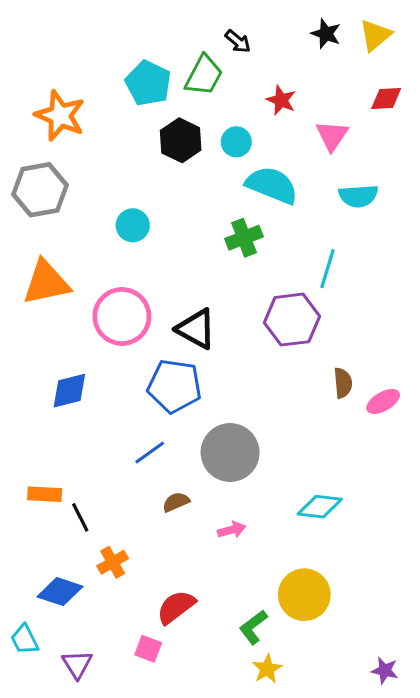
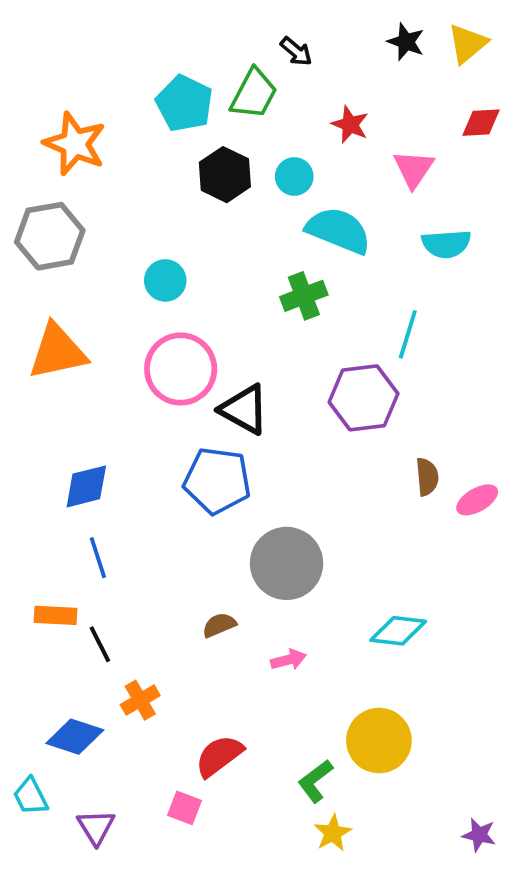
pink circle: (122, 316) -> (181, 369), moved
blue line: (150, 453) -> (98, 558), moved, turned -72

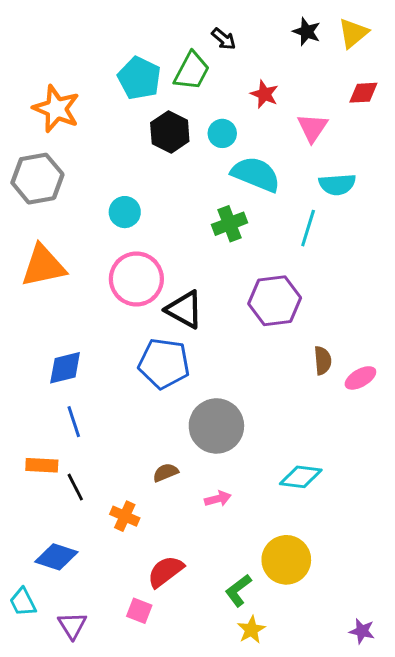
cyan line: (408, 334) -> (308, 228), moved
orange cross: (140, 700) -> (125, 516), moved, turned -36

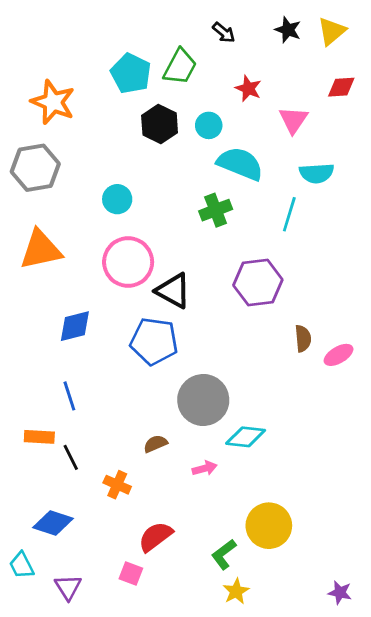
black arrow: (224, 39) -> (224, 33), moved
blue diamond: (65, 368) -> (75, 326), moved
cyan diamond: (301, 477) -> (246, 437), moved

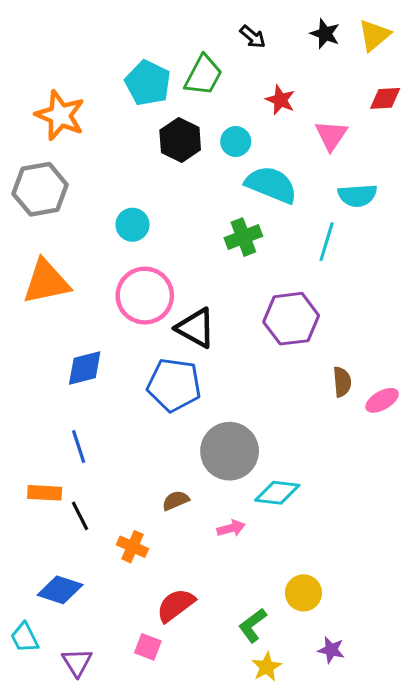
yellow circle: (269, 526) -> (303, 593), size x0.7
purple star: (340, 593) -> (331, 650), moved

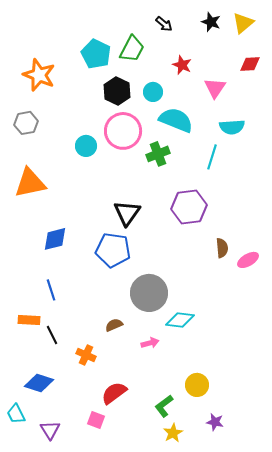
gray hexagon: (40, 189) -> (26, 123), size x0.7
pink circle: (145, 296) -> (123, 131), moved
black triangle: (196, 328) -> (127, 213), turned 36

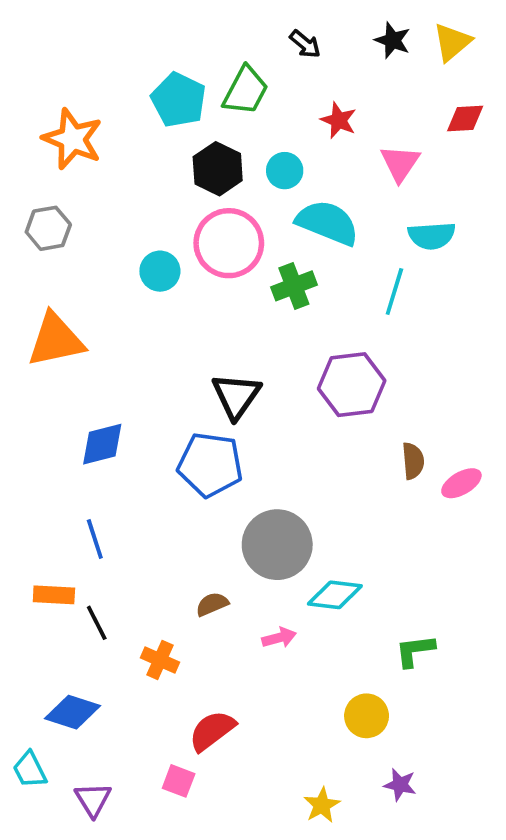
green L-shape: (164, 406) -> (415, 651), moved, turned 30

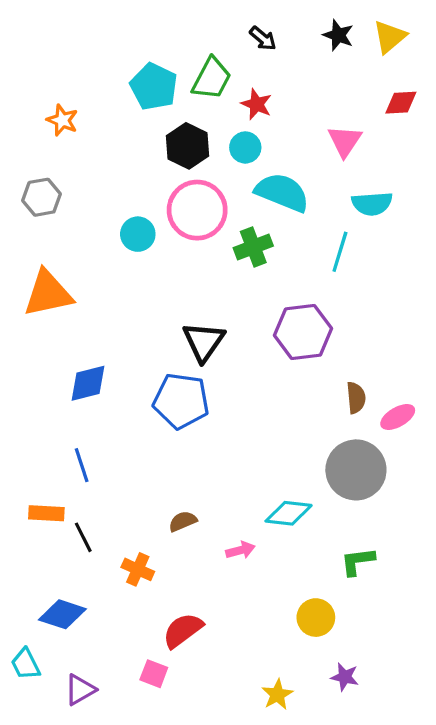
red star: (339, 120) -> (257, 104), moved
orange star: (72, 139) -> (62, 120), size x0.6
gray circle: (277, 545) -> (356, 470), moved
purple triangle: (93, 800) -> (80, 690), turned 32

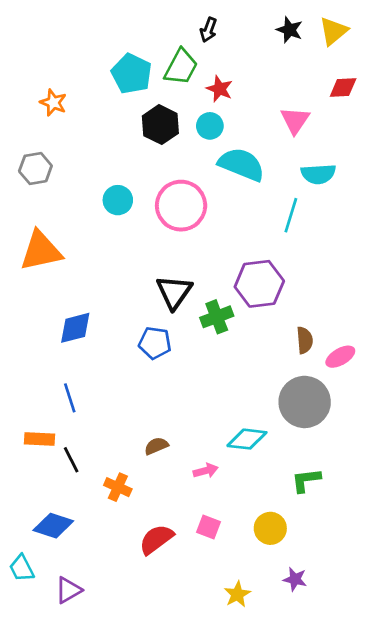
black arrow: (263, 38) -> (208, 30), moved, turned 70
pink circle: (197, 210) -> (181, 206), moved
green cross: (253, 247) -> (217, 317), moved
blue pentagon: (181, 401) -> (155, 343), size x0.7
pink square: (154, 674) -> (208, 527), moved

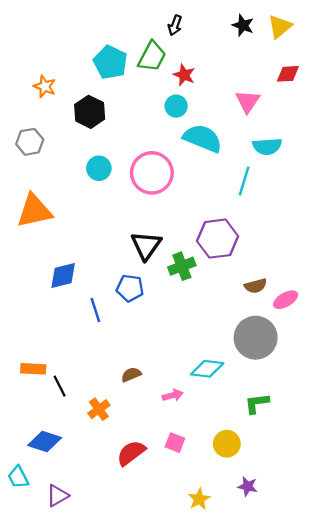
black hexagon: (160, 125) -> (90, 112), moved
brown semicircle: (305, 340) -> (256, 286), turned 80
blue line: (70, 398) -> (95, 310), moved
orange cross: (118, 487) -> (99, 409), turned 30

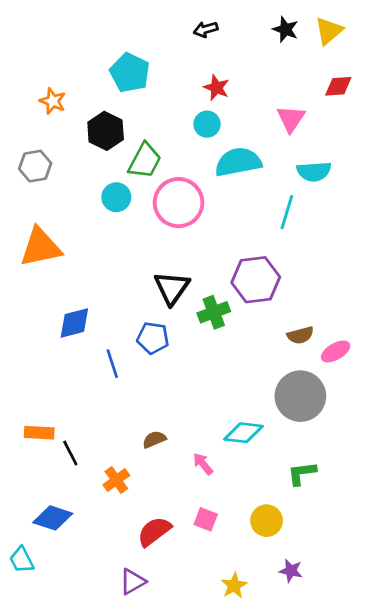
black arrow: (175, 25) -> (206, 29), turned 54
green trapezoid: (152, 56) -> (145, 161), moved
cyan semicircle: (203, 138) -> (238, 162), turned -33
pink arrow: (173, 395) -> (203, 464), turned -114
purple triangle: (57, 496) -> (133, 582), moved

